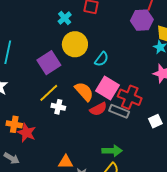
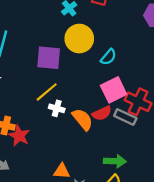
purple square: (49, 63) -> (49, 58), turned 35
pink square: (108, 88) -> (114, 90), turned 30
orange semicircle: (84, 91) -> (83, 119), moved

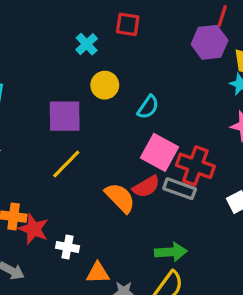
yellow circle: (79, 39) -> (105, 85), size x0.7
pink square: (114, 90) -> (160, 152), turned -30
white cross: (57, 108) -> (67, 247), moved

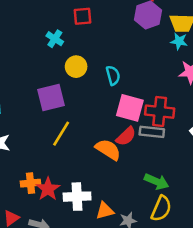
cyan semicircle: (148, 107) -> (113, 75), turned -36
red star: (34, 229) -> (48, 189), turned 30
white cross: (67, 247) -> (77, 197), size x1.5
green arrow: (171, 252) -> (157, 182), turned 40

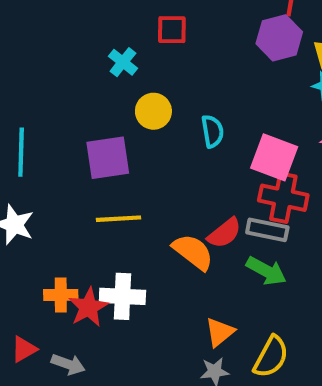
pink square: (130, 108) -> (274, 157), moved
yellow line: (61, 134) -> (119, 219), turned 50
green arrow: (157, 182) -> (266, 271), moved
white cross: (77, 197) -> (122, 296), moved
orange triangle: (105, 211) -> (220, 332), moved, turned -30

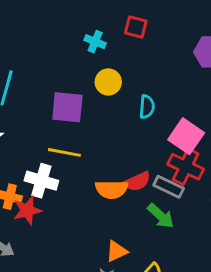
cyan cross: (123, 62) -> (95, 42), turned -30
orange semicircle: (193, 252) -> (112, 189), turned 128
white cross: (122, 296) -> (41, 181), moved

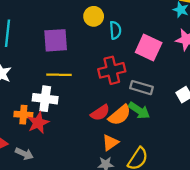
yellow circle: (108, 82) -> (94, 16), moved
red cross: (186, 167) -> (112, 70), moved, turned -30
red semicircle: (137, 181) -> (100, 113), moved
orange semicircle: (112, 189) -> (120, 115), moved, turned -30

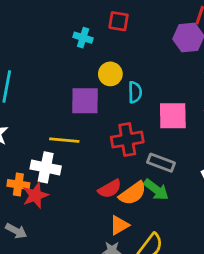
purple square: (56, 40) -> (85, 101), moved
pink square: (149, 47) -> (173, 116), turned -30

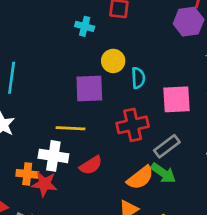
gray rectangle: (161, 163) -> (167, 146), turned -55
red semicircle: (110, 189) -> (91, 165), moved
red star: (35, 195) -> (44, 184), turned 30

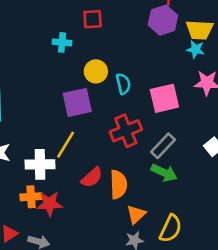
yellow line: (70, 128) -> (66, 145), turned -52
white cross: (53, 156) -> (40, 164), moved
orange semicircle: (140, 178) -> (118, 184), moved, turned -44

